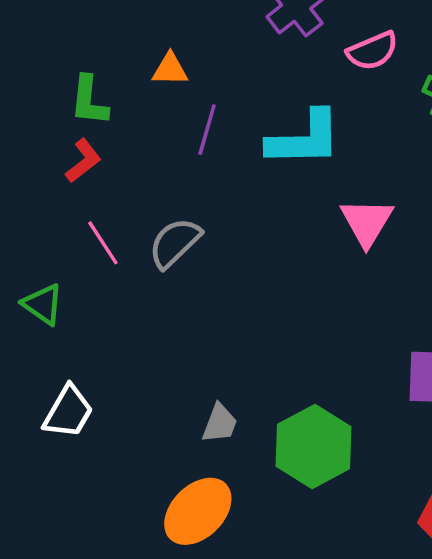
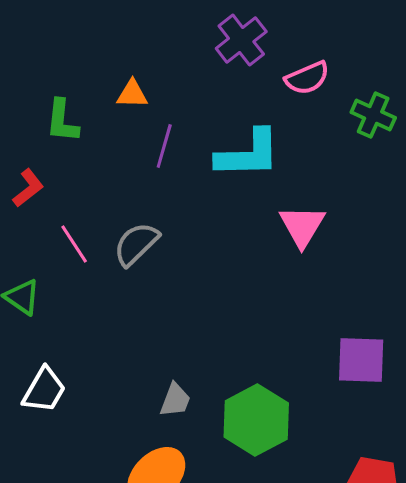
red L-shape: (83, 161) -> (28, 188), moved

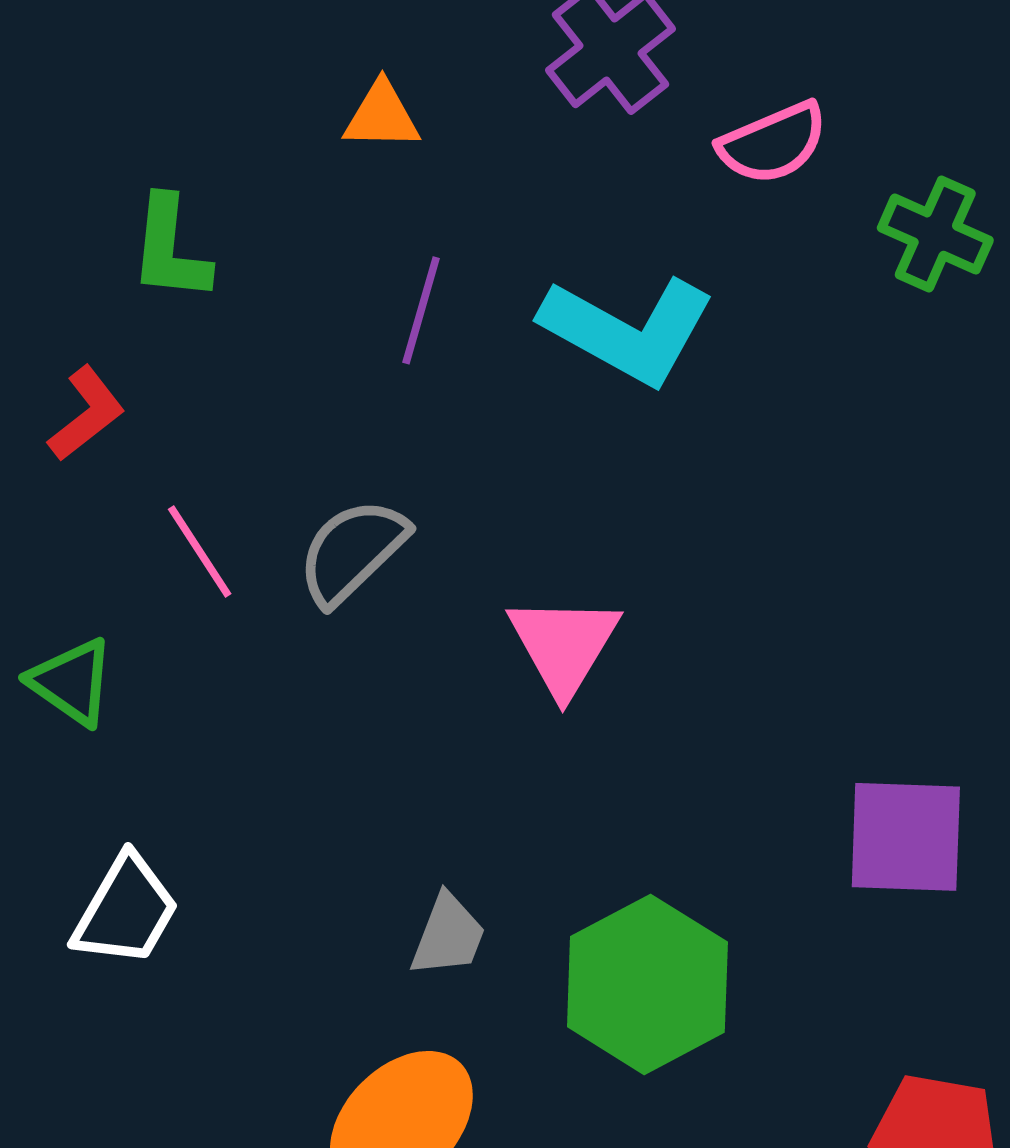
orange triangle: (132, 94) -> (382, 116), moved
cyan L-shape: (248, 154) -> (628, 330), turned 30
pink triangle: (302, 226) -> (564, 645), moved

